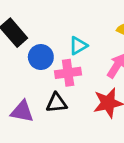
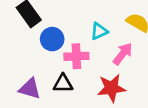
cyan triangle: (78, 46) -> (99, 31), moved

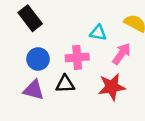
cyan triangle: (99, 31) -> (98, 33), turned 36
blue circle: (52, 39) -> (38, 59), moved

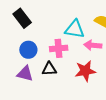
cyan triangle: (98, 33) -> (75, 29), size x1.5
pink arrow: (122, 54) -> (93, 45), turned -120

